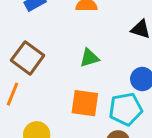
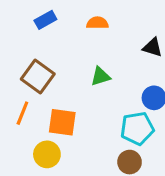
orange square: (85, 103) -> (62, 122), moved

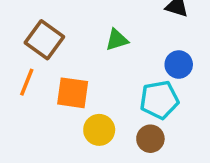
yellow circle: (47, 154) -> (99, 130), moved

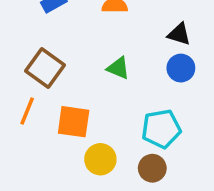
green triangle: (117, 40) -> (118, 68), turned 40
blue circle: (179, 65) -> (181, 68), moved

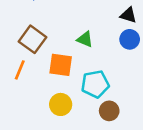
orange square: (74, 122) -> (61, 65), moved
cyan pentagon: (161, 129) -> (95, 84), moved
yellow circle: (100, 159) -> (61, 104), moved

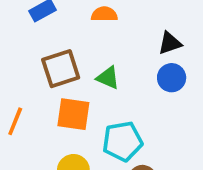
black triangle: (128, 15) -> (170, 43), turned -36
brown square: (33, 39) -> (61, 69), moved, turned 36

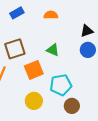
brown square: (61, 69) -> (15, 49), moved
orange square: (73, 114) -> (34, 70), turned -30

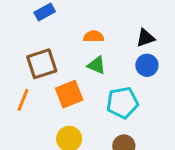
orange semicircle: (51, 15) -> (94, 36), moved
cyan pentagon: (61, 85) -> (122, 103), moved

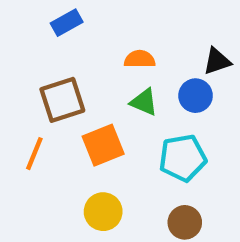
blue circle: (147, 65) -> (196, 96), moved

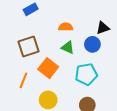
orange square: (103, 145) -> (48, 68), turned -30
orange line: (34, 154) -> (23, 80), moved

